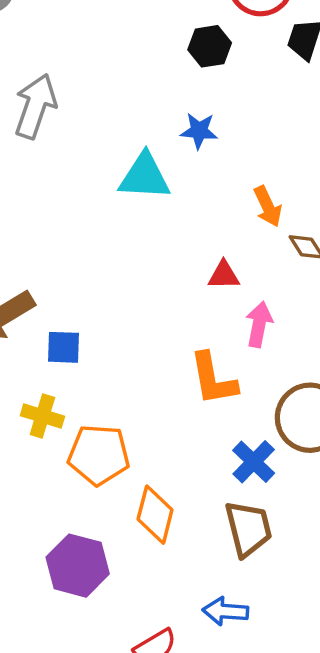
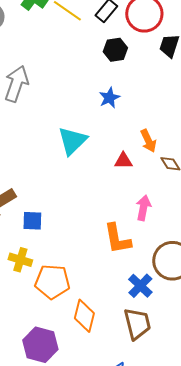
blue star: (199, 131) -> (109, 98), turned -30
cyan triangle: (144, 177) -> (72, 141), moved, turned -48
red triangle: (224, 275) -> (123, 161), moved

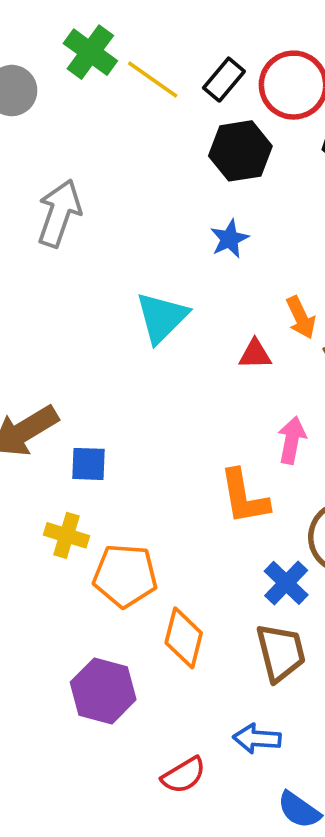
black hexagon: (115, 50) -> (240, 151), size x1.4

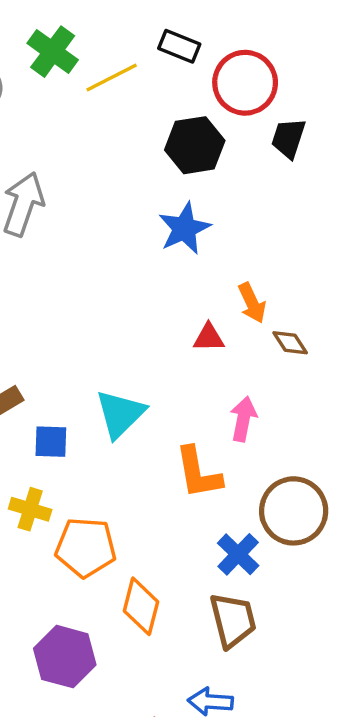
yellow line: (153, 80) -> (112, 78), turned -62
black rectangle: (224, 80) -> (179, 46), moved, turned 72
blue star: (229, 239) -> (184, 228), size x1.4
cyan triangle: (162, 318) -> (120, 414), moved

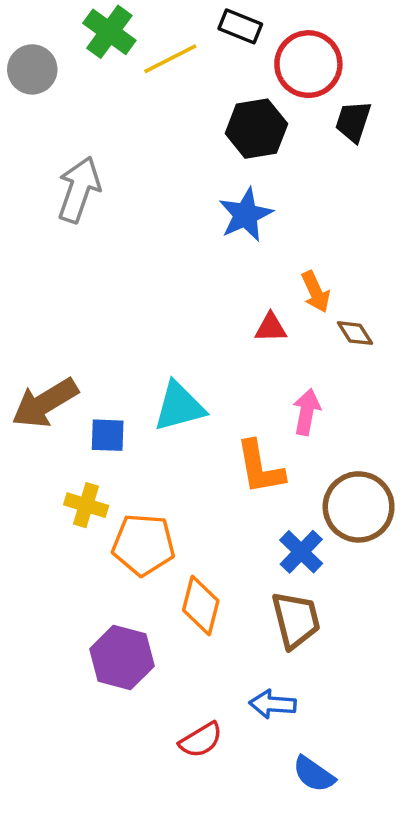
cyan triangle: (120, 414) -> (179, 407), turned 30

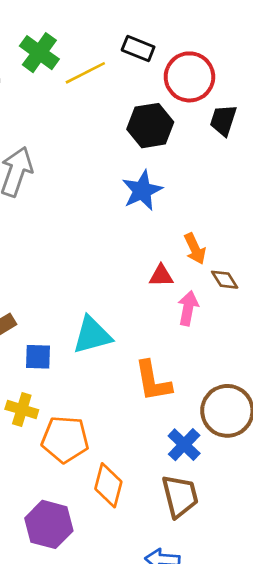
pink arrow: (307, 412) -> (188, 308), moved

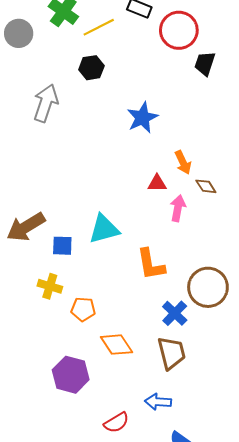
black hexagon: (150, 126) -> (91, 68), moved, size x0.7
orange pentagon: (65, 439) -> (83, 309), size x0.7
orange diamond: (108, 485) -> (116, 345), turned -48

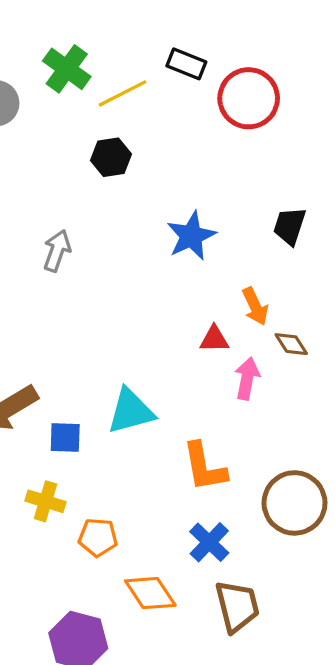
black trapezoid: (205, 64) -> (290, 226), moved
gray arrow: (46, 103) -> (57, 251), moved, size x0.7
blue cross: (175, 313) -> (209, 542), moved

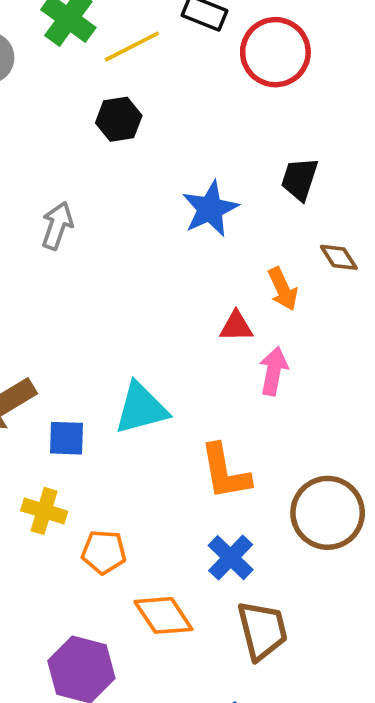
black trapezoid: (290, 226) -> (300, 179), moved
brown diamond: (291, 344) -> (339, 257), moved

